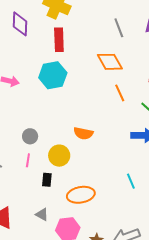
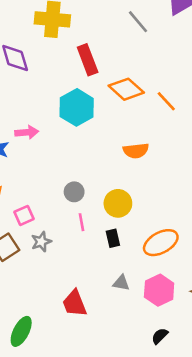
red rectangle: (59, 40) -> (88, 60), moved
orange diamond: (110, 62) -> (126, 89), moved
orange semicircle: (83, 133) -> (136, 151), moved

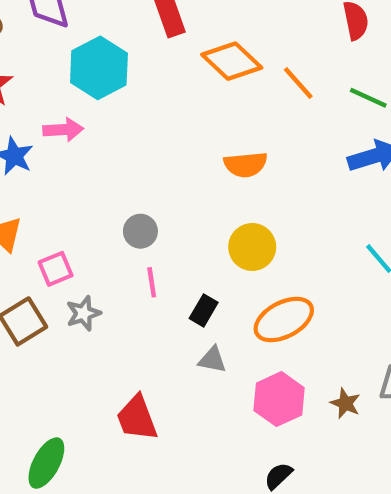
cyan hexagon: (77, 107) -> (99, 68), moved
yellow circle: (118, 203) -> (252, 247), moved
black rectangle: (113, 238) -> (204, 310), turned 42
gray triangle: (121, 283) -> (212, 360), moved

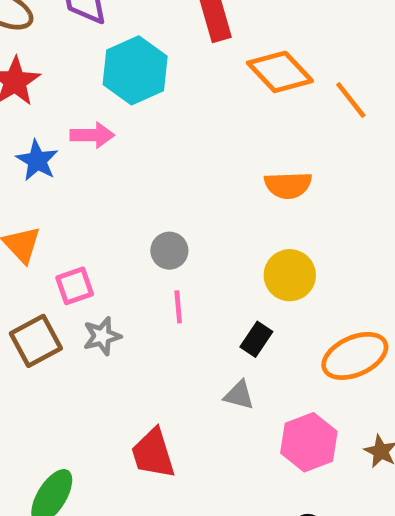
black rectangle: (204, 310) -> (256, 339), moved
orange ellipse: (284, 320) -> (355, 356), moved

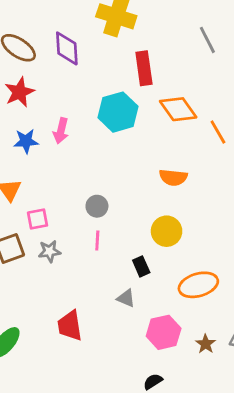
cyan hexagon: (135, 70) -> (118, 112), moved
pink arrow: (92, 135) -> (61, 131), turned 95
blue star: (37, 160) -> (26, 141), turned 30
black rectangle: (256, 339) -> (141, 266), turned -66

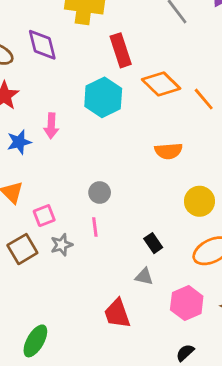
yellow circle: (167, 231) -> (199, 201), moved
pink line: (97, 240) -> (95, 227), moved
red trapezoid: (70, 326) -> (117, 314), moved

